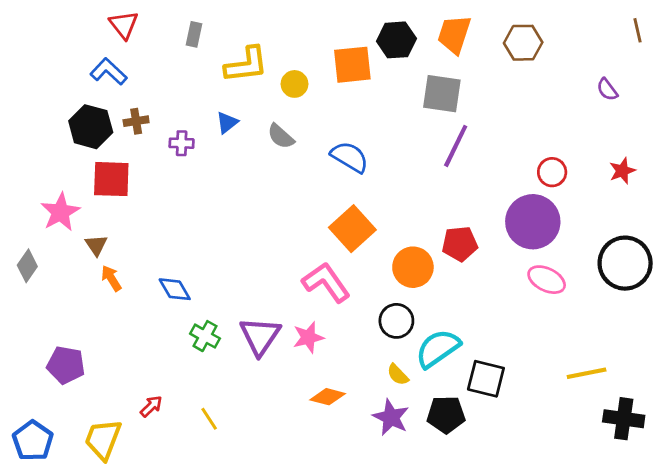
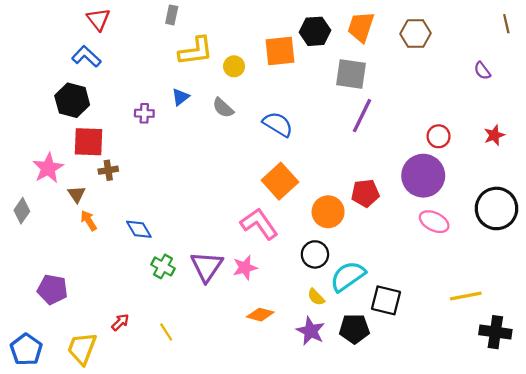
gray rectangle: (194, 34) -> (172, 15), moved
brown cross: (136, 121) -> (108, 170), moved

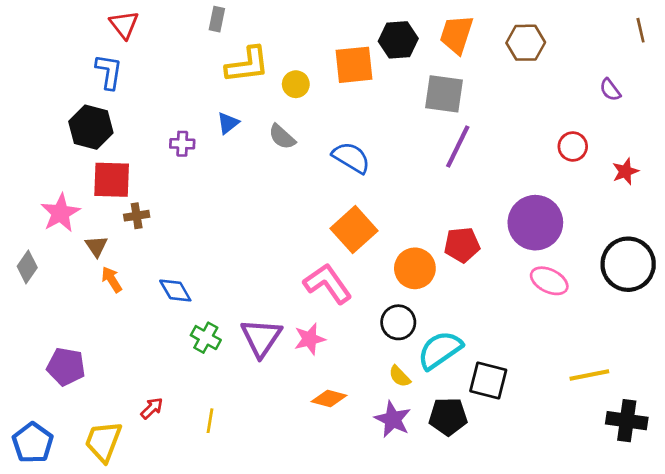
blue L-shape: (86, 56) -> (109, 72), turned 56
red circle: (439, 136) -> (573, 146), moved
yellow line: (166, 332) -> (210, 421), turned 42

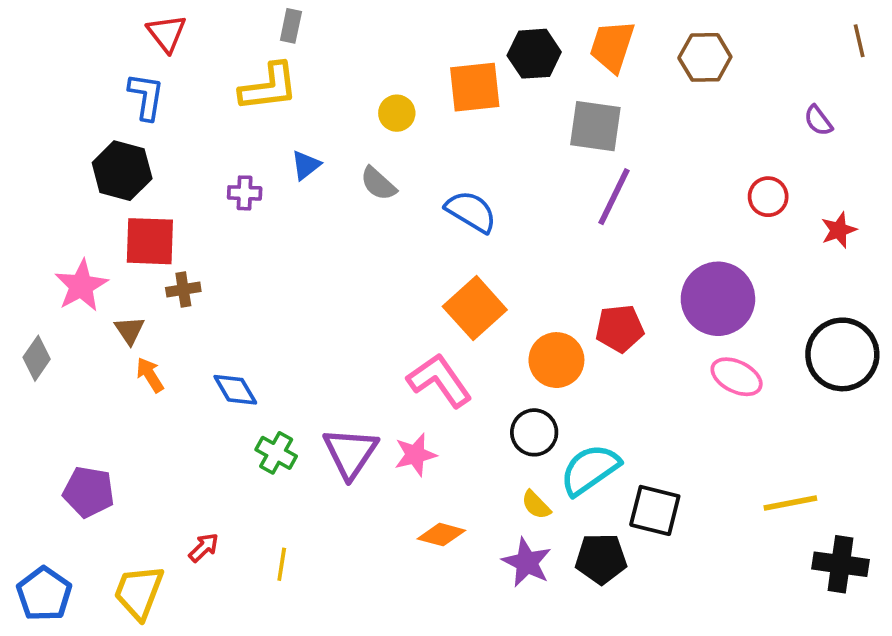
yellow L-shape: (247, 65) -> (269, 87), moved

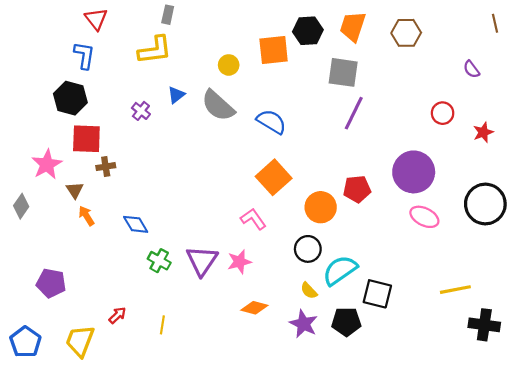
gray semicircle: (378, 184) -> (218, 106), size x1.6
purple cross: (245, 193) -> (141, 111), turned 36
pink L-shape: (440, 380) -> (253, 219), size x0.7

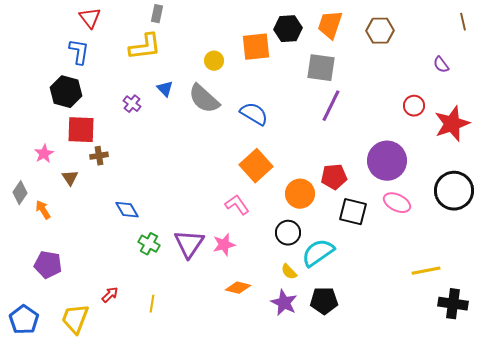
blue triangle: (176, 95) -> (165, 89), turned -36
red star: (483, 132) -> (452, 124), size x1.8
pink star: (47, 164) -> (44, 154), size x0.7
orange arrow: (86, 216) -> (43, 210), moved
black square: (377, 294) -> (353, 212), moved

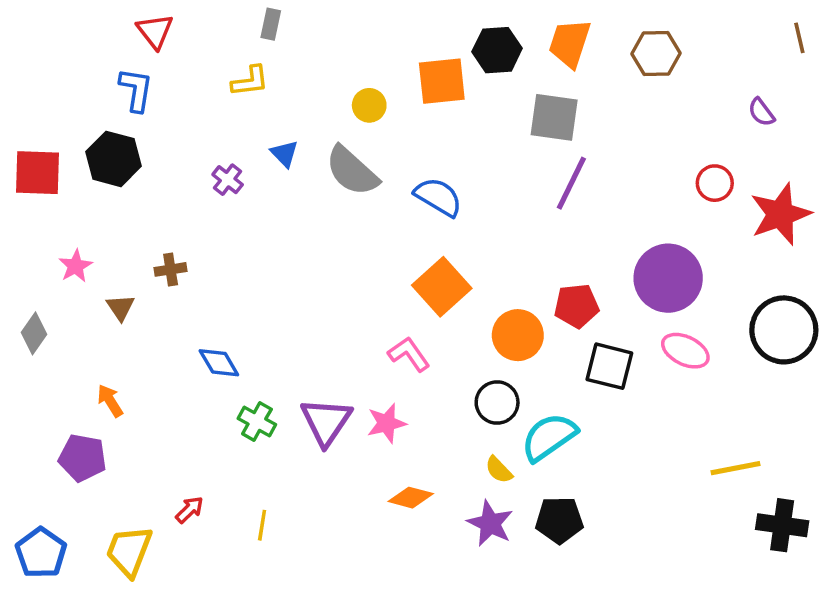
yellow L-shape: (145, 47) -> (250, 81), size x0.7
red square: (81, 130) -> (37, 173), moved
orange arrow: (43, 210) -> (110, 401), moved

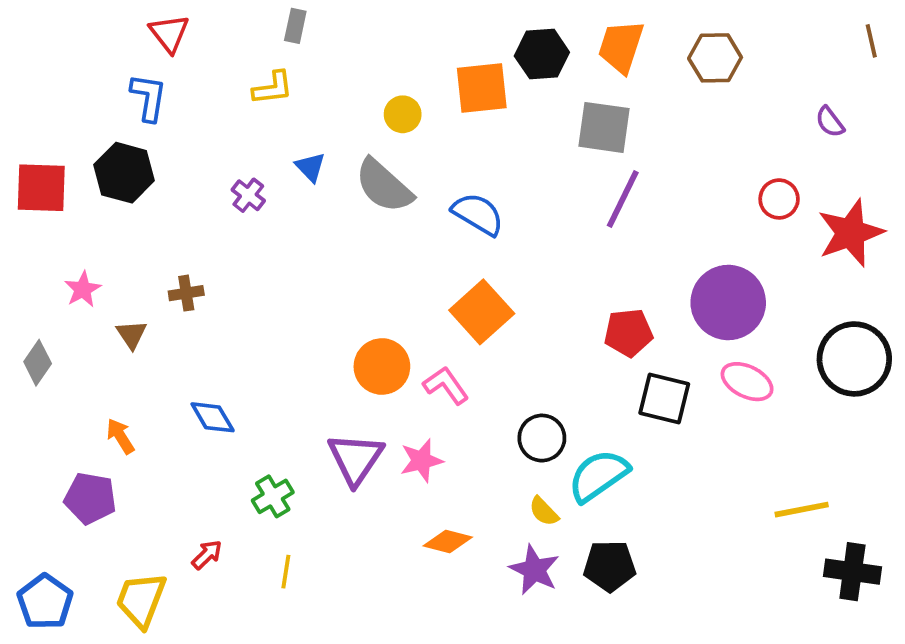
orange circle: (518, 335) -> (382, 366), moved
blue diamond: (219, 363) -> (213, 417), moved
green cross: (257, 422) -> (273, 496), moved, turned 30

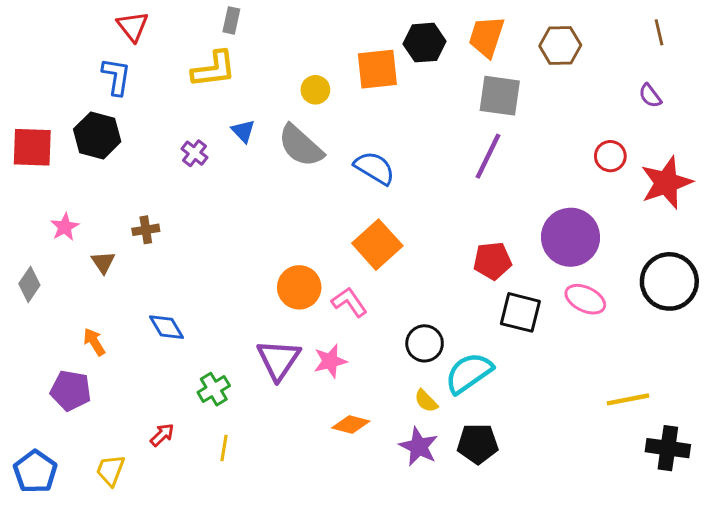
brown line: (871, 41) -> (659, 32), moved
yellow L-shape: (273, 88) -> (214, 69), size x1.4
gray square: (604, 127) -> (500, 96), moved
yellow trapezoid: (141, 600) -> (110, 470), size x0.7

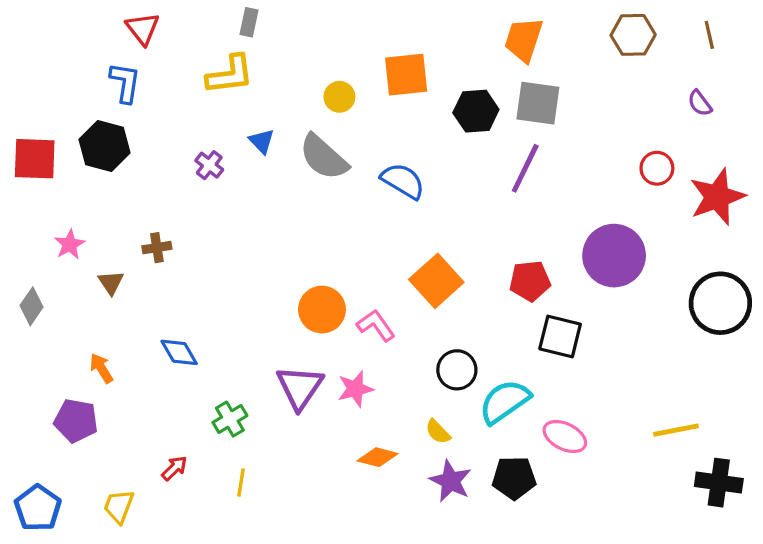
black hexagon: (425, 43) -> (476, 111), moved
brown hexagon: (560, 46) -> (633, 35), moved
orange square: (377, 245) -> (436, 281), moved
pink ellipse: (585, 299) -> (565, 437), moved
yellow semicircle: (426, 401) -> (438, 432), moved

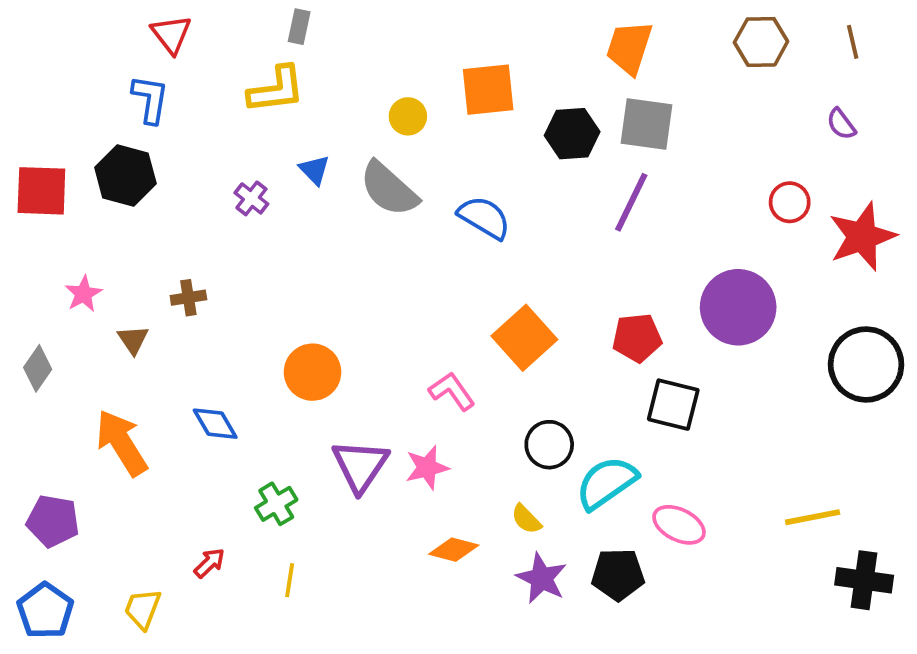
orange circle: (322, 310) -> (312, 372), moved
orange arrow: (101, 368) -> (122, 443), size x1.8
purple pentagon: (76, 421) -> (53, 521), moved

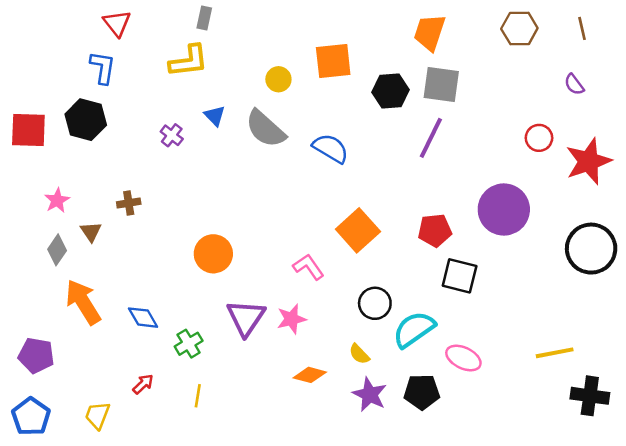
gray diamond: (38, 368) -> (57, 250), moved
blue diamond: (215, 424) -> (143, 318), moved

